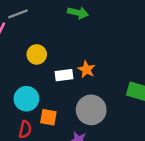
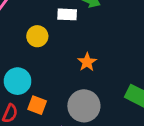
white rectangle: (64, 75) -> (67, 14), moved

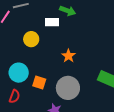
orange square: (37, 105) -> (39, 83), moved

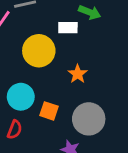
yellow circle: (31, 39) -> (39, 51), size x1.5
orange star: (68, 56) -> (78, 74), moved

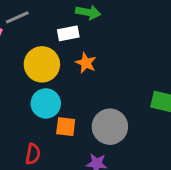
orange star: (78, 74) -> (86, 63), moved
cyan circle: (21, 97) -> (46, 103), moved

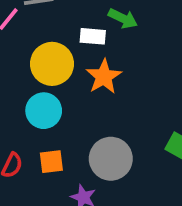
orange star: (86, 63) -> (104, 77), size x1.4
orange square: (66, 127) -> (51, 162), moved, turned -30

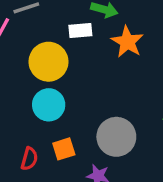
orange star: (104, 77) -> (127, 42), moved

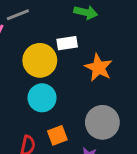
white rectangle: (80, 30) -> (67, 43), moved
orange star: (127, 42) -> (98, 68), moved

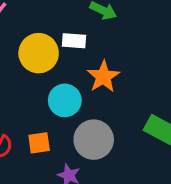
cyan circle: (42, 98) -> (65, 100), moved

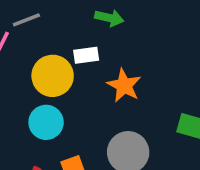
cyan circle: (65, 100) -> (46, 122), moved

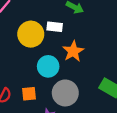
cyan circle: (46, 122) -> (48, 66), moved

